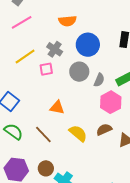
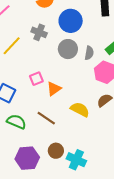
pink square: (46, 69) -> (36, 79), moved
orange triangle: (57, 107) -> (54, 89), turned -35

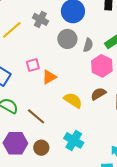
brown line: (46, 118) -> (36, 116), moved
brown circle: (56, 151) -> (41, 148), moved
cyan cross: (76, 160) -> (74, 140), moved

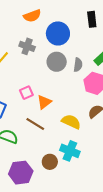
brown line: (36, 116) -> (35, 124), moved
cyan cross: (74, 140) -> (70, 151), moved
brown circle: (41, 148) -> (50, 162), moved

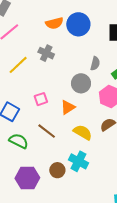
blue circle: (58, 33) -> (78, 24), moved
gray circle: (57, 62) -> (81, 83), moved
gray semicircle: (78, 65) -> (95, 63), moved
orange triangle: (44, 102) -> (68, 107), moved

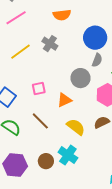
blue circle: (78, 24) -> (95, 38), moved

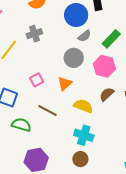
gray cross: (50, 44) -> (34, 34), turned -35
gray semicircle: (97, 60) -> (84, 36), turned 48
brown circle: (46, 161) -> (80, 159), moved

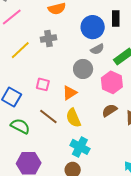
pink square: (37, 80) -> (43, 84), turned 32
yellow semicircle: (83, 106) -> (73, 118), moved, turned -144

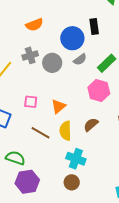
gray circle: (83, 69) -> (52, 63), moved
brown semicircle: (109, 110) -> (91, 125), moved
yellow semicircle: (73, 118) -> (65, 131), turned 30
green semicircle: (20, 126) -> (15, 158), moved

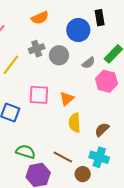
gray semicircle: (80, 59) -> (88, 63), moved
pink square: (31, 102) -> (39, 95), size x1.5
brown semicircle: (91, 125) -> (102, 130), moved
brown line: (40, 133) -> (63, 157), moved
cyan cross: (76, 159) -> (99, 157), moved

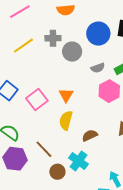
pink square: (39, 95) -> (37, 99), moved, turned 30
orange triangle: (67, 99) -> (66, 95), turned -35

